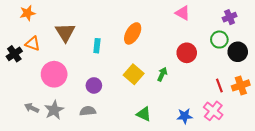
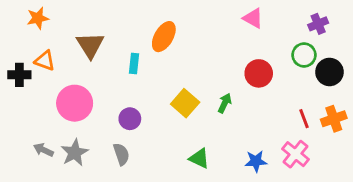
orange ellipse: (133, 33) -> (164, 37), moved
black cross: (14, 54) -> (19, 75), turned 35
gray semicircle: (88, 111) -> (121, 154), turned 77

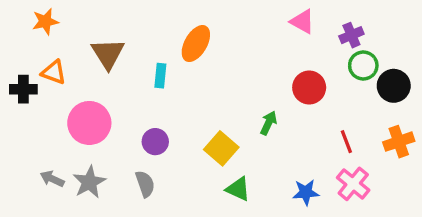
purple cross: (318, 24) -> (351, 35), moved
yellow square: (185, 103) -> (221, 148), moved
red line: (304, 119) -> (346, 142), moved

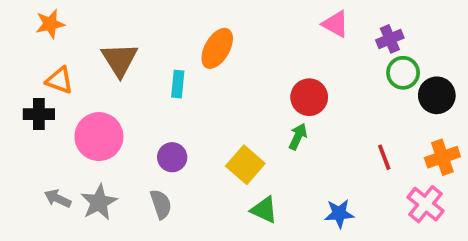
red circle: (309, 87) -> (309, 97), moved
black cross: (23, 89) -> (39, 114), moved
pink cross: (353, 184) -> (426, 204), moved

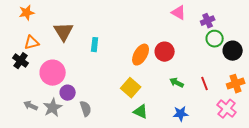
orange ellipse: (217, 48) -> (141, 55), moved
orange triangle: (60, 80) -> (32, 43), turned -35
black cross: (39, 114) -> (21, 61), turned 35
green arrow: (298, 137) -> (177, 83), moved, turned -88
purple circle: (172, 157) -> (68, 93), moved

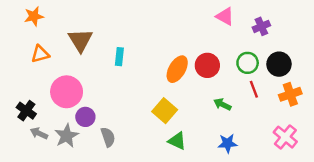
green circle: (215, 39) -> (248, 63), moved
black circle: (233, 51) -> (279, 64), moved
black cross: (21, 61) -> (26, 111), moved
red line: (205, 84) -> (254, 89), moved
orange cross: (236, 84) -> (290, 94), moved

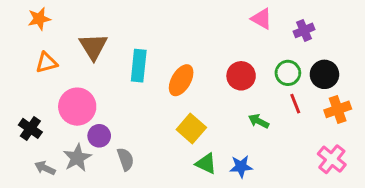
cyan rectangle: (119, 57) -> (139, 66), size x1.5
orange ellipse: (177, 69) -> (181, 80), moved
gray arrow: (39, 133) -> (45, 168), moved
blue star: (227, 143) -> (241, 167), moved

